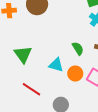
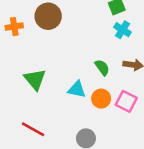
red line: (32, 89) -> (33, 129), moved

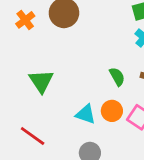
orange cross: (14, 27) -> (25, 20), turned -35
cyan triangle: (77, 89) -> (86, 114), moved

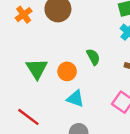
green semicircle: (117, 77) -> (93, 57), moved
orange circle: (112, 111) -> (67, 71), moved

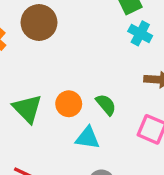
green semicircle: (93, 57) -> (106, 105), moved

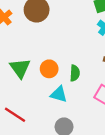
green semicircle: (106, 105) -> (75, 73), turned 35

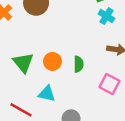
cyan triangle: (59, 94) -> (47, 94), moved

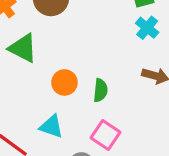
green triangle: (23, 63) -> (23, 48), moved, turned -30
pink square: (109, 84) -> (105, 135), moved

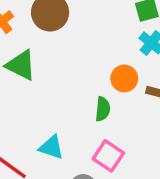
orange circle: (64, 82) -> (124, 78), moved

